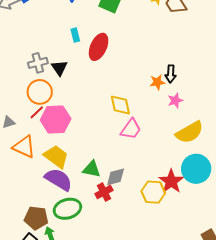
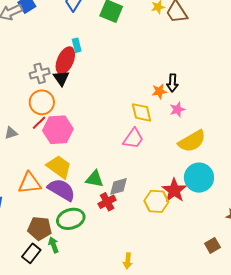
red ellipse: (99, 47) -> (65, 60), moved
yellow diamond: (120, 105) -> (141, 112), moved
orange triangle: (24, 147) -> (30, 183), moved, turned -30

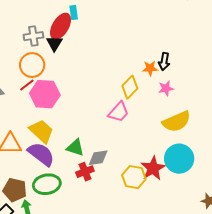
yellow diamond: (141, 112) -> (130, 87), turned 50

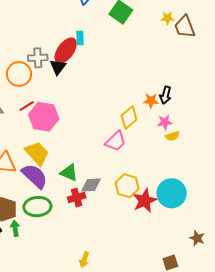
orange circle: (32, 65) -> (19, 74), moved
yellow semicircle: (177, 122) -> (172, 136), moved, size x0.5
yellow hexagon: (134, 177) -> (127, 186), moved

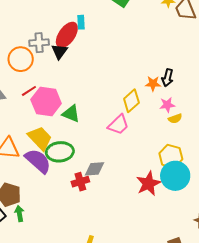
green triangle: (69, 173) -> (71, 114), moved
yellow hexagon: (127, 186) -> (171, 156), moved
green ellipse: (37, 207) -> (60, 152), moved

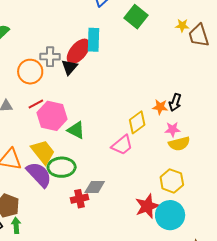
cyan rectangle: (81, 22) -> (93, 40), size x1.6
yellow semicircle: (175, 119) -> (179, 144), size x1.5
cyan circle: (175, 176) -> (170, 215), moved

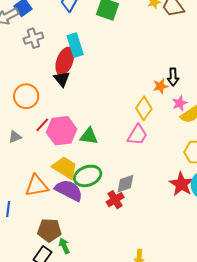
gray cross: (50, 57) -> (33, 38), moved

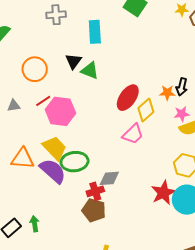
red ellipse: (65, 61) -> (128, 98), moved
green triangle: (89, 136) -> (90, 71), moved
brown pentagon: (49, 230) -> (94, 210), moved

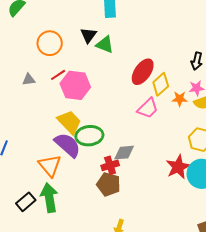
orange star: (167, 93) -> (180, 99), moved
orange triangle: (23, 159) -> (50, 166), moved, turned 45
green arrow: (35, 224) -> (49, 198), size x1.8

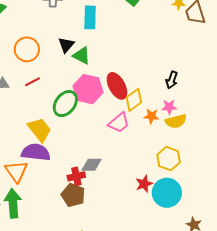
red ellipse: (143, 72) -> (117, 86), turned -68
pink hexagon: (75, 85) -> (88, 89), moved
green ellipse: (89, 136) -> (65, 104), moved, turned -52
purple semicircle: (68, 145) -> (36, 152), turned -40
red star: (178, 167) -> (144, 184), size x0.7

